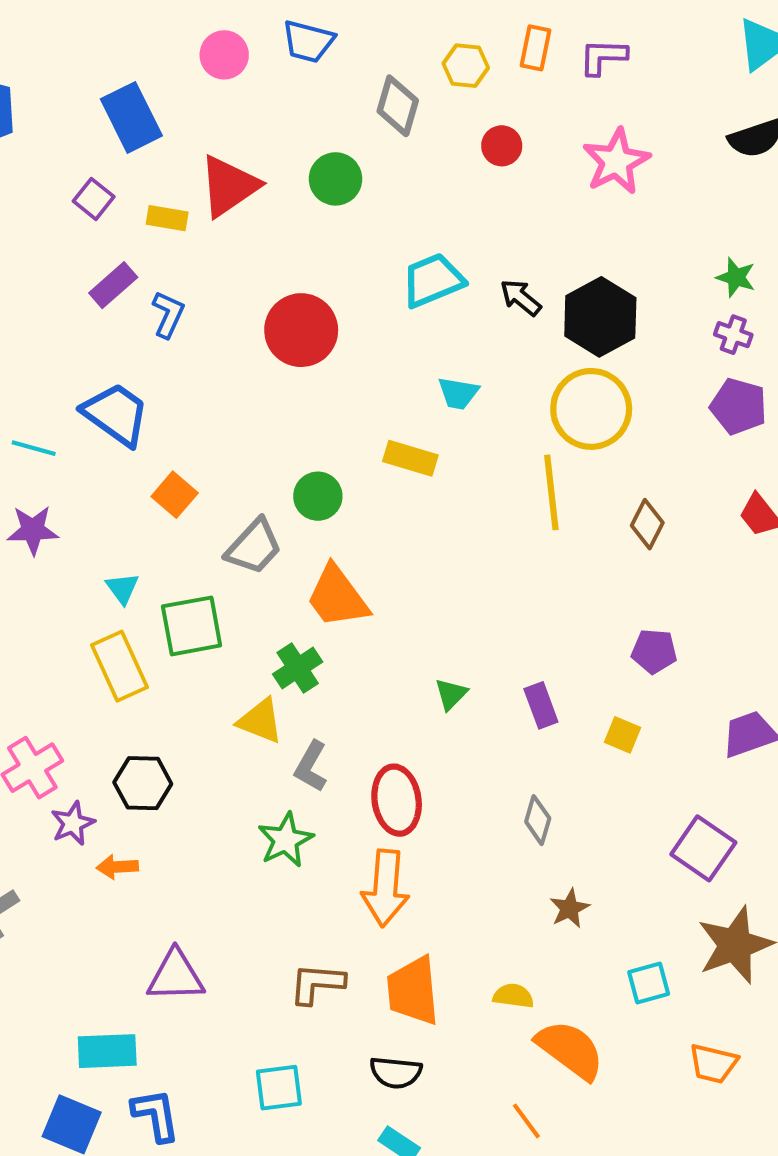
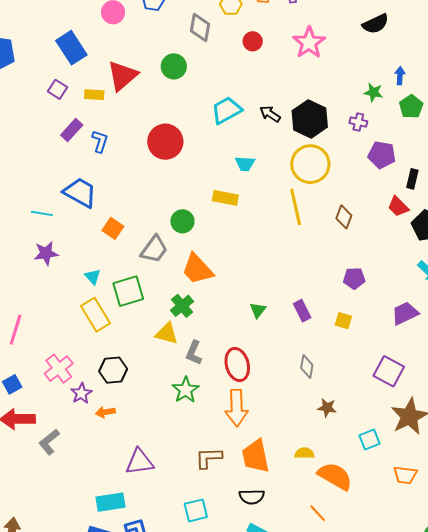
purple cross: (733, 335) -> (358, 122), moved
brown star: (570, 908) -> (327, 408), turned -30

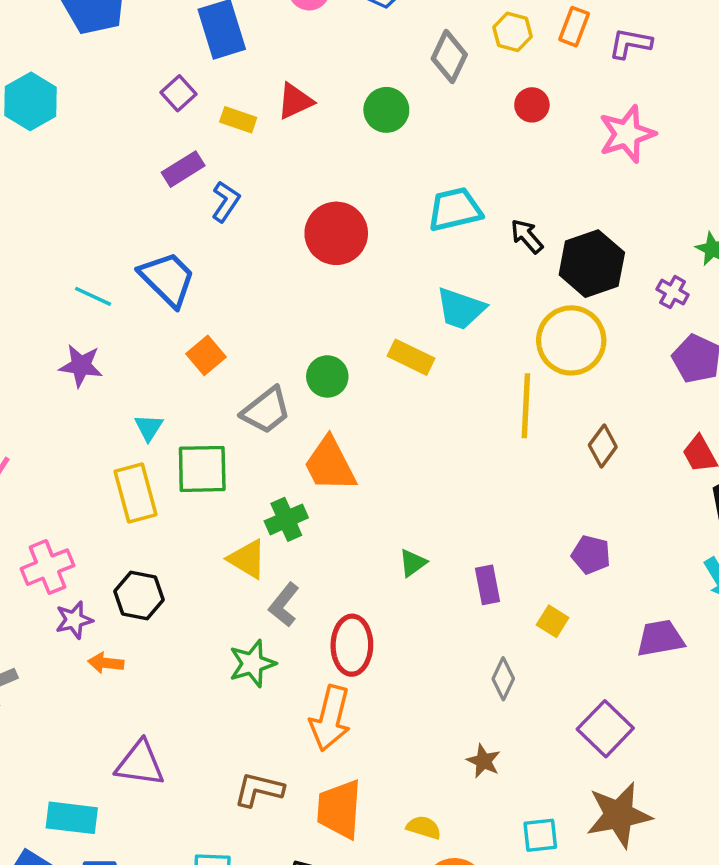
red triangle: (122, 76) -> (295, 101), size x0.7
cyan trapezoid: (245, 164) -> (461, 309), size x1.4
gray diamond: (307, 367) -> (503, 679), moved

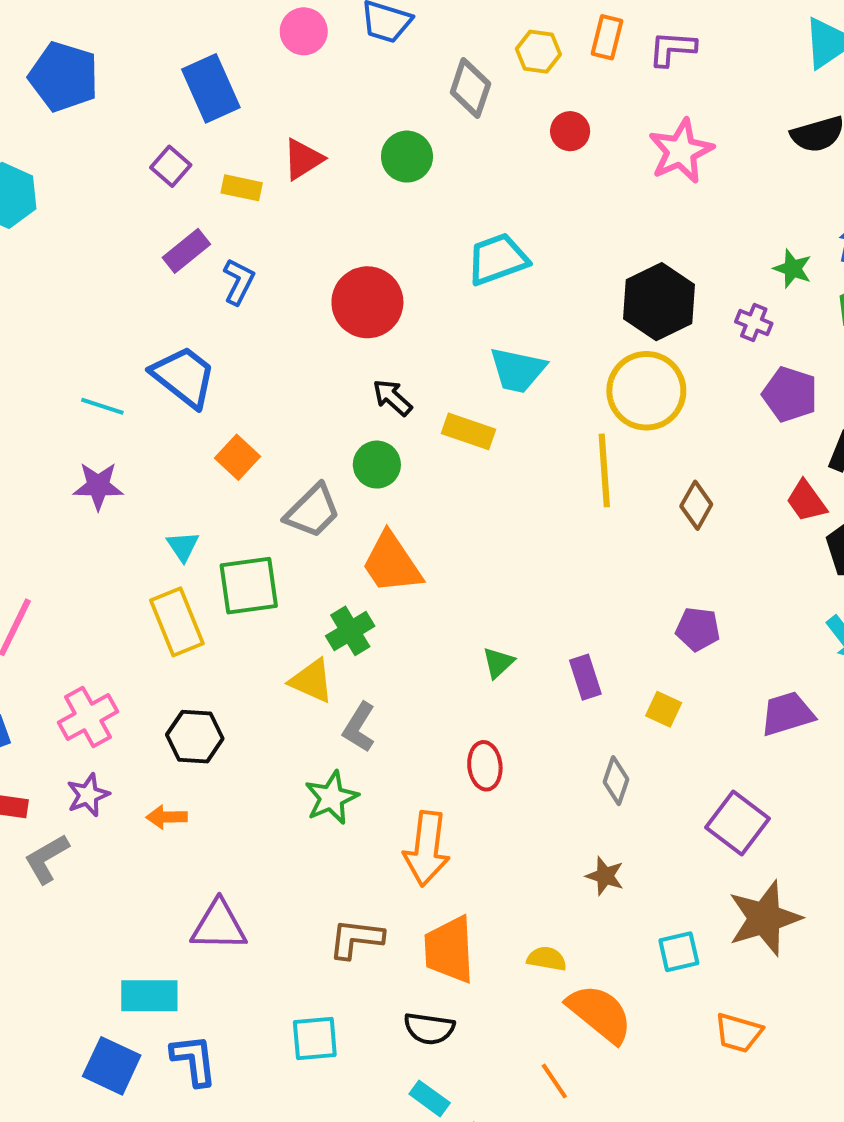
black arrow: (527, 236) -> (392, 397), moved
purple star: (74, 620) -> (88, 795), moved
red ellipse: (352, 645) -> (485, 766), moved, size x0.7

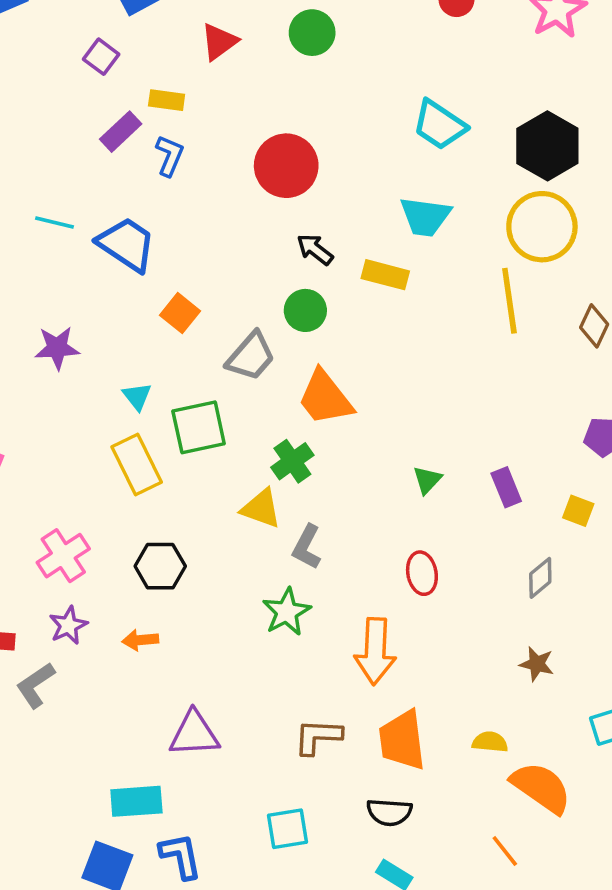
yellow rectangle: (242, 188) -> (167, 100), moved
cyan trapezoid: (497, 259) -> (439, 125), moved, turned -122
cyan line: (102, 406) -> (54, 223), moved
gray diamond: (616, 781) -> (540, 578), turned 36

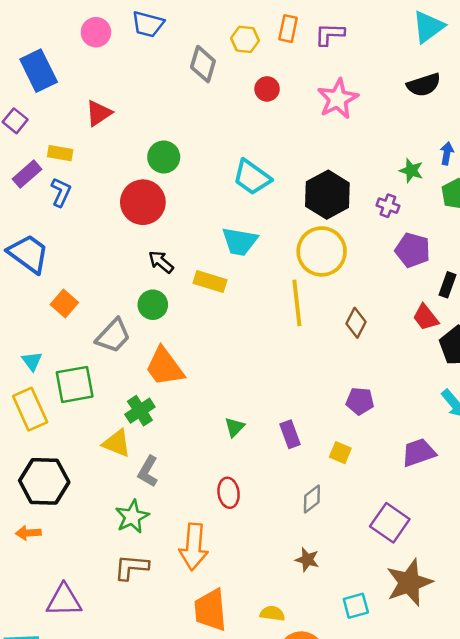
green circle: (312, 33) -> (164, 157), moved
black hexagon: (160, 566) -> (44, 481), size x1.4
brown L-shape: (318, 737) -> (131, 567), moved

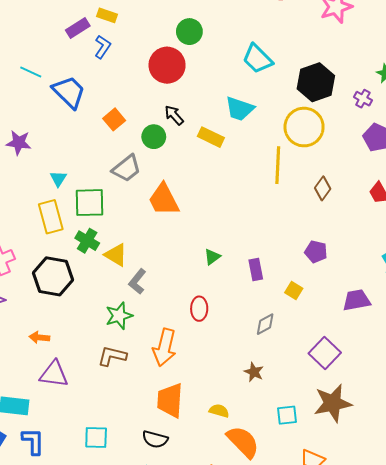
orange square: (64, 303) -> (114, 119), moved
green circle: (153, 305) -> (154, 137), moved
green cross: (140, 411) -> (87, 241), moved, turned -35
orange arrow: (28, 533) -> (39, 337), moved

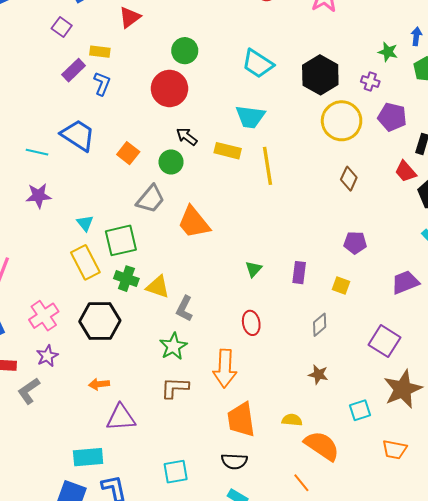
cyan line: (31, 72) -> (37, 152), moved
yellow circle: (304, 127) -> (342, 121), moved
yellow line: (278, 165) -> (268, 166), moved
purple rectangle: (256, 269) -> (299, 273), turned 30

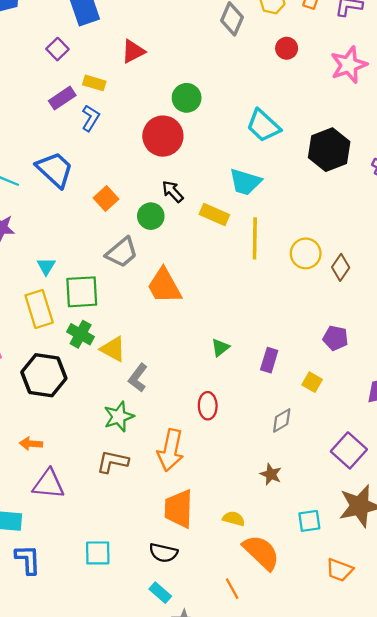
yellow circle: (342, 121) -> (306, 253), moved, size x0.7

